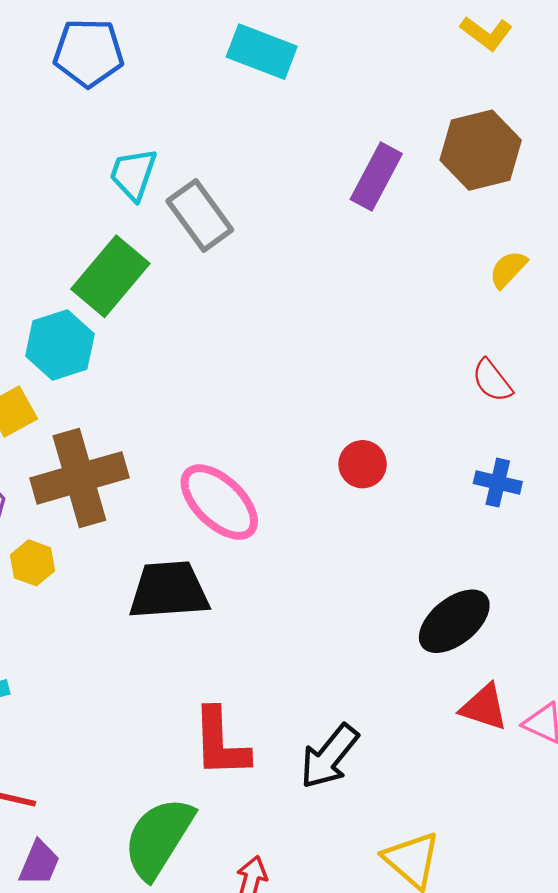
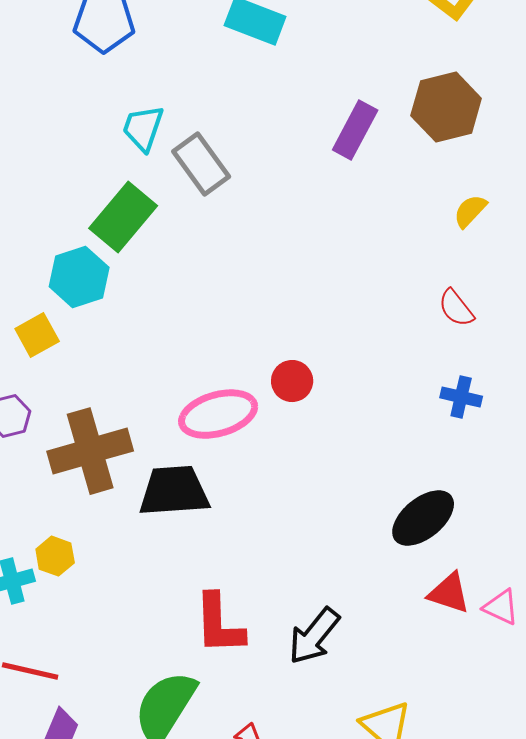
red circle: (363, 464) -> (292, 381), moved
brown cross: (79, 478) -> (90, 451), moved
pink ellipse: (219, 502) -> (218, 414), turned -60
yellow hexagon: (32, 563) -> (55, 556), moved

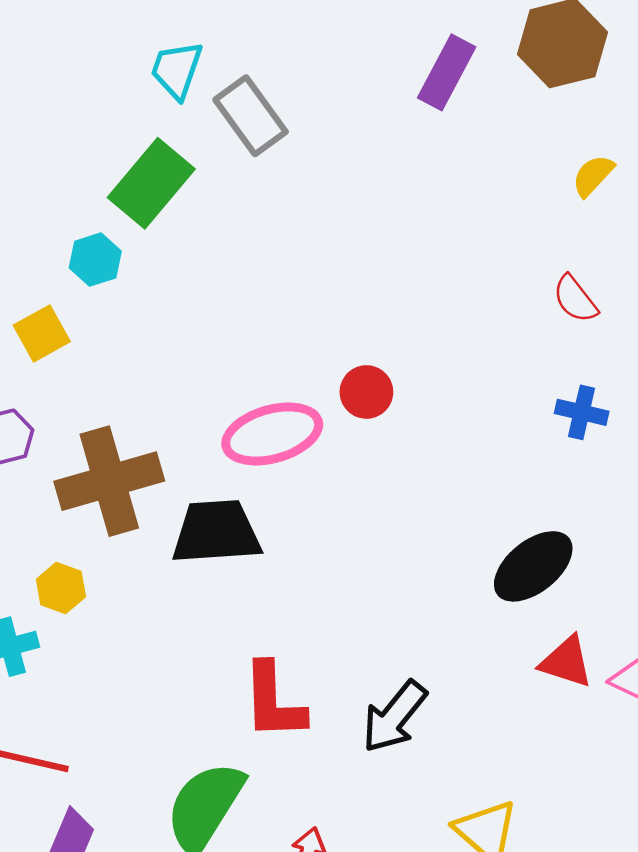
cyan hexagon: (79, 277) -> (95, 260), size x0.7
yellow hexagon: (55, 556) -> (61, 588), moved

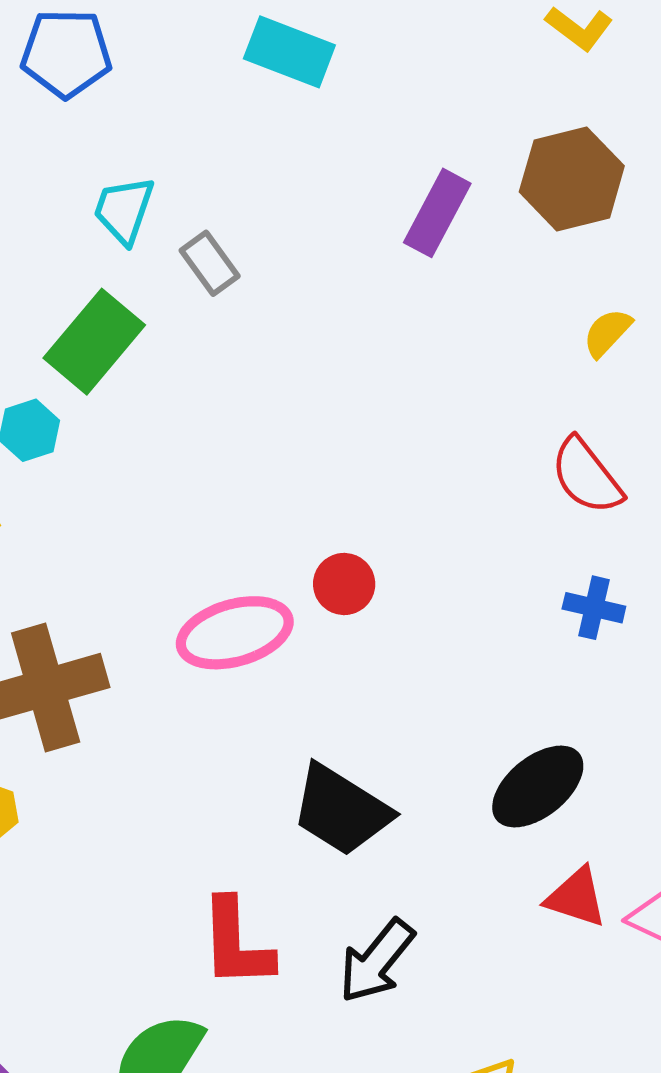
gray rectangle: (251, 116) -> (210, 263), size x0.7
red semicircle: (575, 299) -> (587, 476), size x1.4
black trapezoid: (216, 532) -> (341, 810), moved, turned -144

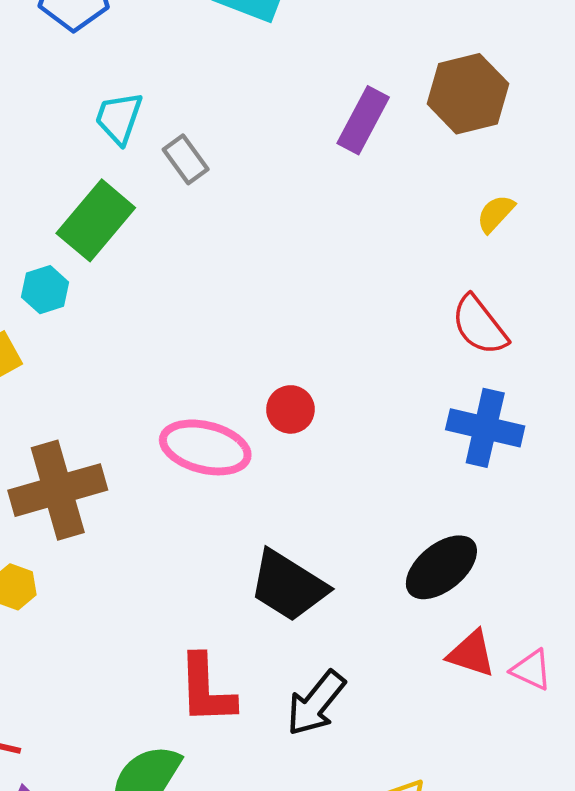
blue cross: (594, 608) -> (485, 428), size x1.6
pink ellipse: (235, 633) -> (205, 447), turned 30

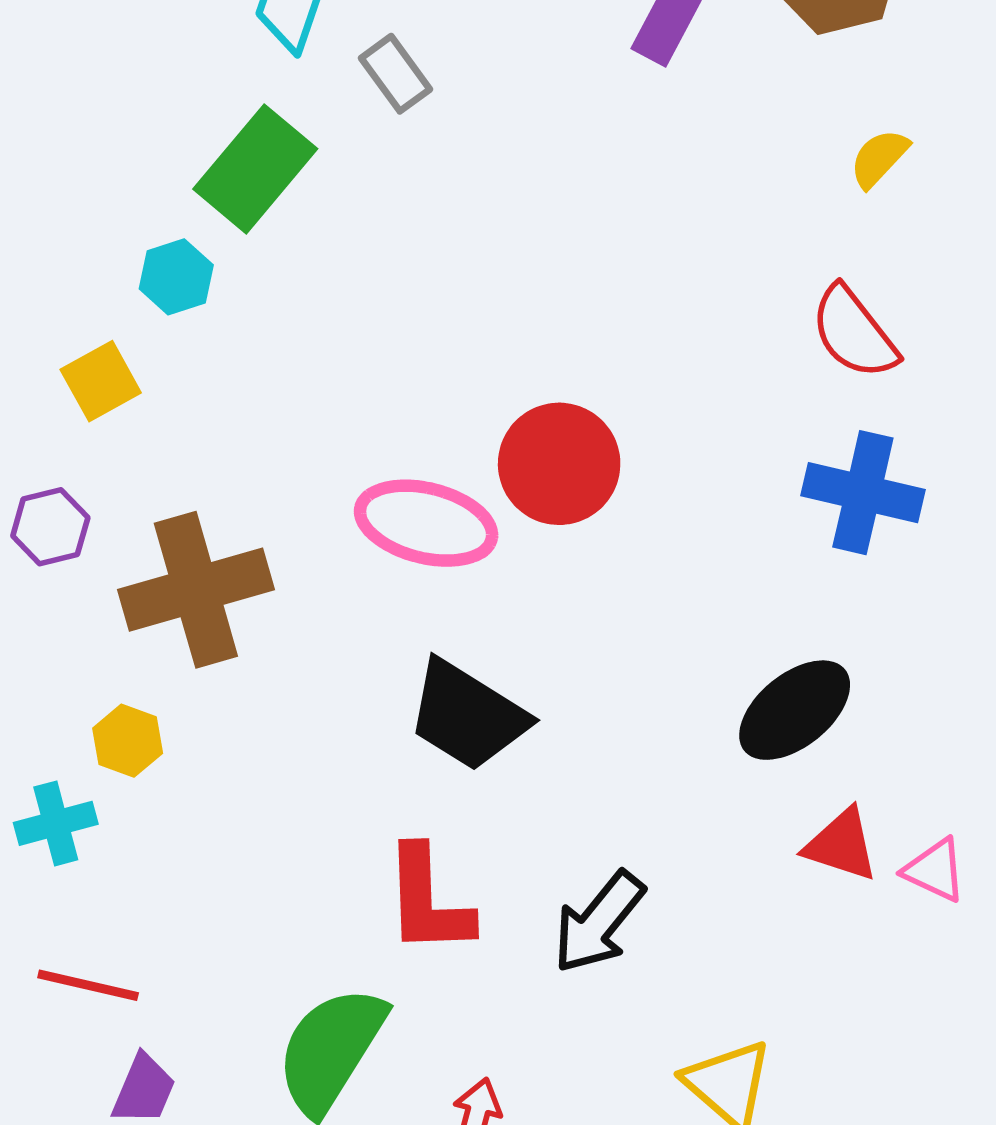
red circle: (290, 409) -> (559, 464), size x1.6
black trapezoid: (288, 586) -> (467, 716), moved

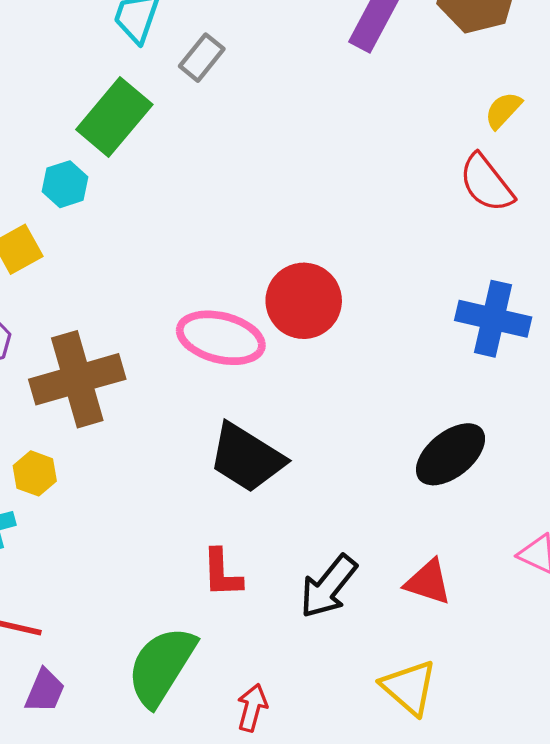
gray rectangle: (396, 74) -> (202, 58), turned 75
red semicircle: (854, 333) -> (486, 183), moved
red triangle: (841, 845) -> (428, 582), moved
red L-shape: (428, 901) -> (222, 573), size x0.7

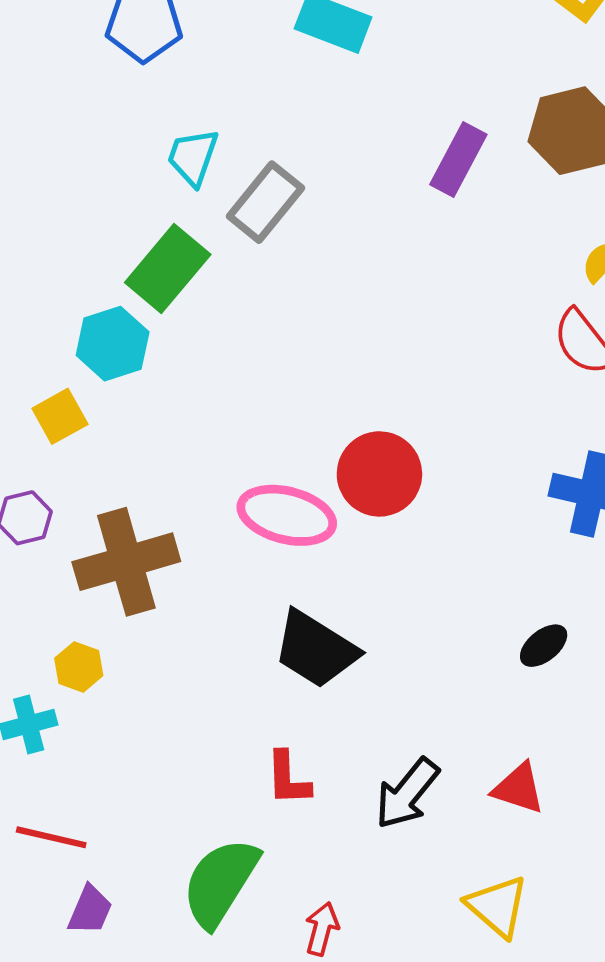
gray rectangle: (202, 58) -> (265, 202), size x1.5
cyan hexagon: (65, 184) -> (113, 344), size x1.4
black ellipse: (451, 454) -> (544, 646), size x0.6

